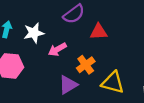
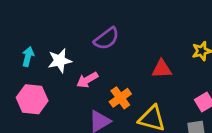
red triangle: (99, 32) -> (162, 69), moved

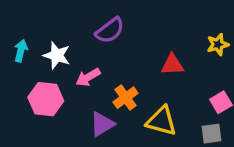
white star: (60, 61) -> (57, 55), turned 30
pink hexagon: (32, 99) -> (46, 99), moved

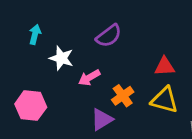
cyan arrow: (21, 51) -> (35, 34), moved
pink hexagon: (46, 99) -> (31, 106), moved
yellow triangle: (161, 121) -> (165, 100), moved

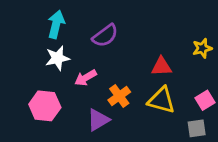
cyan arrow: (35, 34) -> (56, 24), moved, size x1.4
white star: (61, 58) -> (57, 58), turned -30
pink hexagon: (31, 106) -> (45, 106), moved

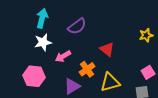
red triangle: (161, 67) -> (107, 49), moved, turned 42
yellow triangle: (161, 100) -> (110, 82), moved, turned -30

